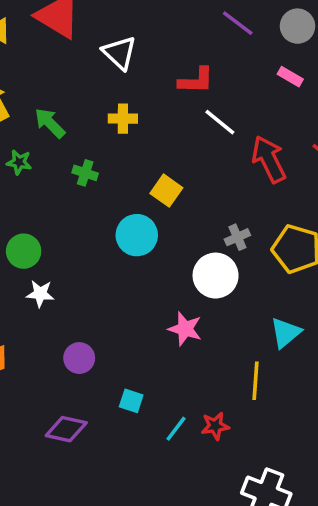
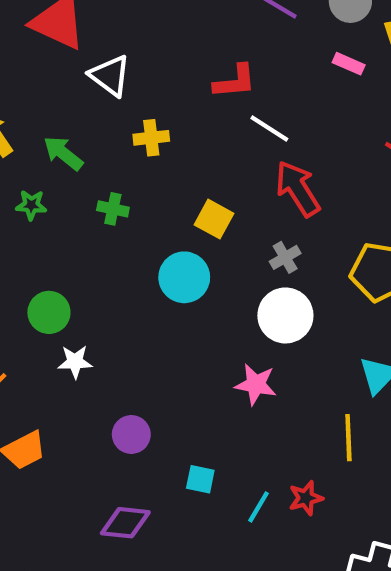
white triangle: (119, 53) -> (110, 76), moved
red arrow: (269, 159) -> (298, 189), moved
gray cross: (237, 237) -> (285, 257), moved

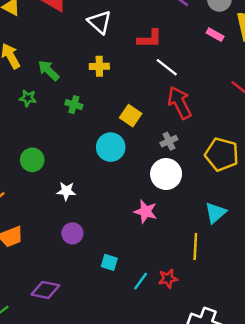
white triangle: (110, 76) -> (100, 22), moved
white star: (75, 362) -> (66, 191), moved
purple diamond: (125, 523) -> (45, 290), moved

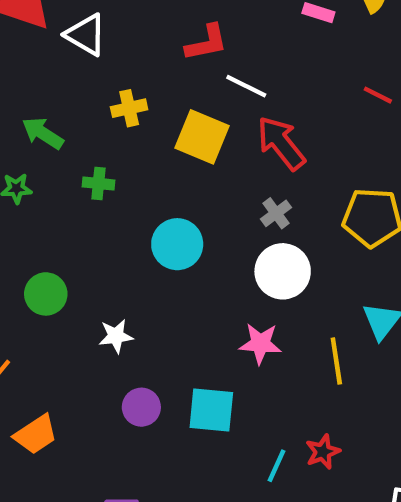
white triangle: (100, 22) -> (86, 35), moved
yellow square: (131, 116) -> (202, 137), moved, size x1.4
yellow line: (195, 247) -> (336, 361), moved
cyan square: (109, 262) -> (211, 410), moved, size x1.6

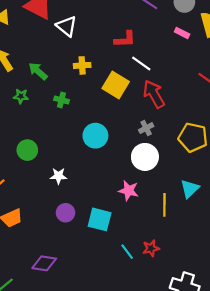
cyan line: (276, 466) -> (127, 252), turned -70

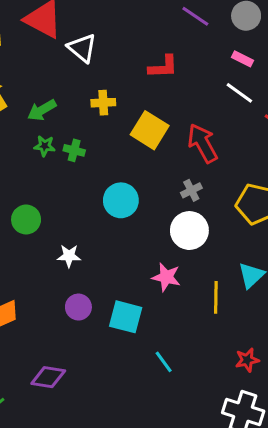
white line: (141, 64) -> (239, 93), moved
green arrow: (38, 71) -> (42, 110), turned -72
green star: (21, 96) -> (45, 146), moved
red star: (151, 248) -> (247, 360), moved

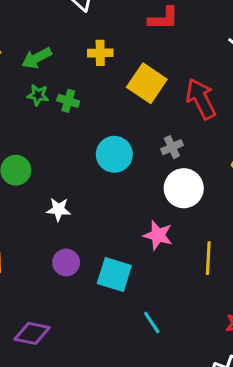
gray cross: (191, 190) -> (172, 147), moved

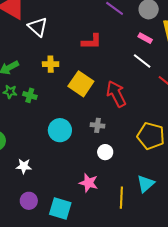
gray cross: (172, 147) -> (97, 125), turned 32
white circle: (184, 188) -> (105, 152), size x0.6

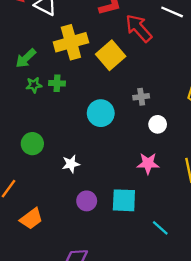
yellow cross: (51, 64) -> (71, 42), size x1.8
yellow square: (81, 84) -> (111, 55), turned 30
red arrow: (116, 94) -> (139, 28), moved

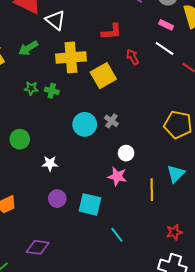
red arrow: (139, 28) -> (132, 57), size x0.6
green arrow: (26, 58) -> (28, 48), moved
gray cross: (141, 97) -> (111, 121), moved, turned 32
white circle: (158, 124) -> (126, 153), moved

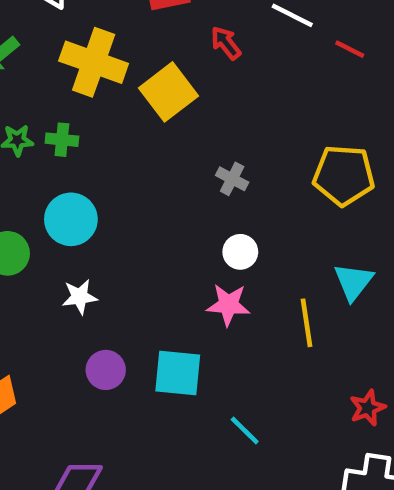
yellow cross: (71, 57) -> (94, 62), turned 32
gray cross: (111, 121) -> (232, 179), moved
cyan circle: (85, 124) -> (71, 219), moved

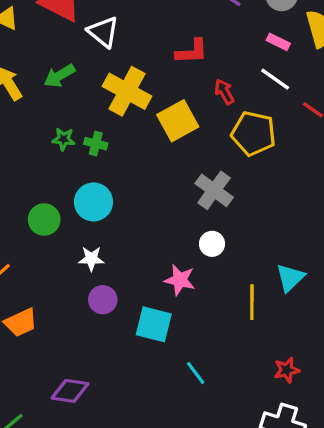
yellow pentagon: (344, 175) -> (254, 133), moved
gray cross: (232, 179) -> (214, 190), size x1.6
pink star: (228, 305) -> (180, 280), moved
purple circle: (106, 370) -> (103, 300), moved

